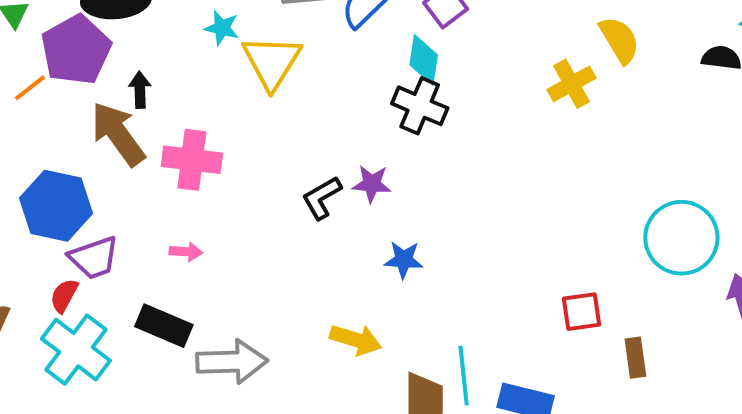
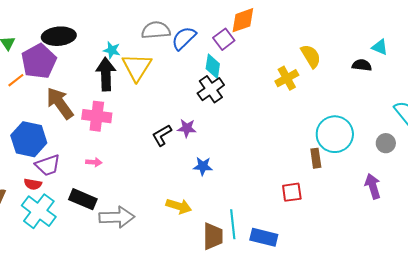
black arrow: (140, 90) -> (106, 74), moved, size x1.8
black cross: (420, 106) -> (211, 89), turned 32
cyan circle: (681, 238) -> (335, 134), moved
red semicircle: (64, 296) -> (33, 184), turned -108
brown rectangle: (635, 358) -> (316, 158), moved

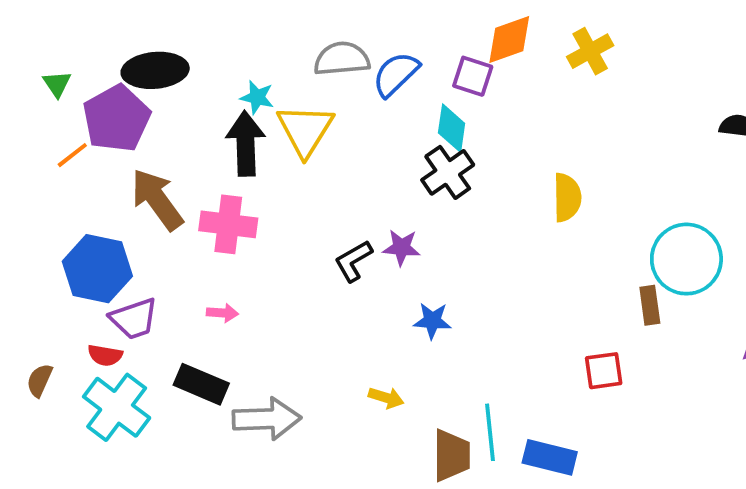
purple square: (224, 39) -> (473, 76), turned -35
yellow semicircle: (311, 56) -> (567, 197), moved, turned 30
yellow cross: (287, 78) -> (590, 51), moved
yellow arrow: (179, 206) -> (386, 398), size x0.7

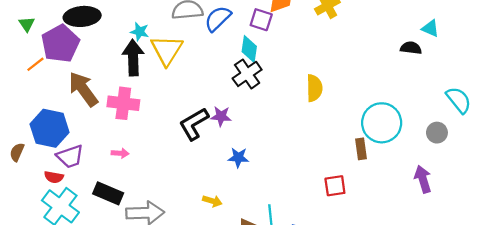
black L-shape: (353, 261) -> (194, 124), size x1.4
brown semicircle: (40, 380) -> (17, 152), moved

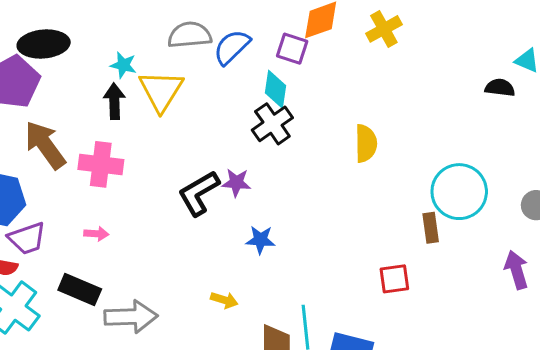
black arrow: (133, 58) -> (114, 101), size x0.7

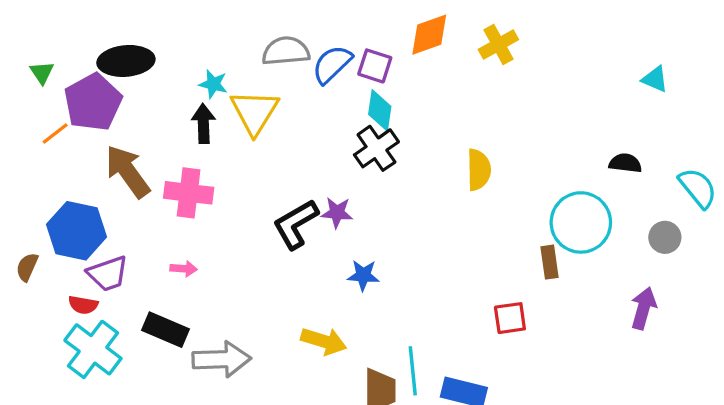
purple square: (292, 49) -> (375, 66), moved
black semicircle: (500, 88) -> (625, 163), moved
purple arrow: (516, 270) -> (643, 308), turned 33
yellow arrow: (224, 300) -> (324, 341), size x1.5

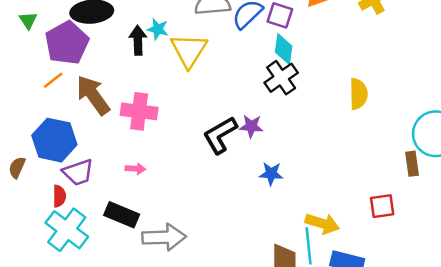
black arrow: (203, 124) -> (138, 40), moved
orange line: (55, 133) -> (53, 80), moved
red semicircle: (83, 305) -> (59, 196), turned -100
yellow arrow: (324, 341) -> (322, 223), moved

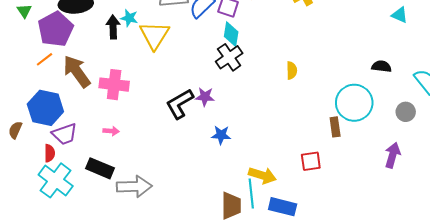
yellow semicircle: (358, 94) -> (292, 70), size x0.7

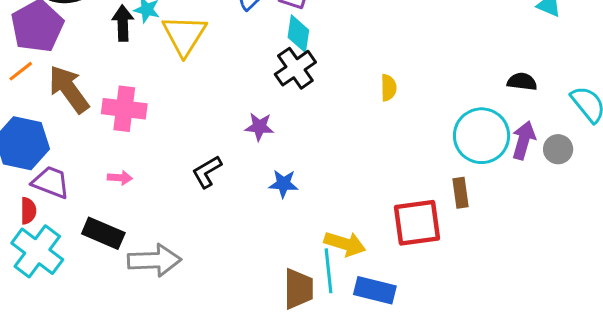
black L-shape: (180, 104) -> (207, 172), moved, size x0.7
brown rectangle: (335, 127) -> (461, 193), moved
purple trapezoid: (65, 134) -> (51, 182), turned -140
purple arrow: (393, 155) -> (524, 140), moved
red square: (311, 161) -> (417, 223), size x1.6

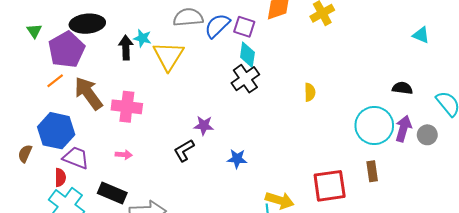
purple star: (259, 127) -> (204, 125), moved
brown rectangle: (461, 193) -> (372, 171), moved

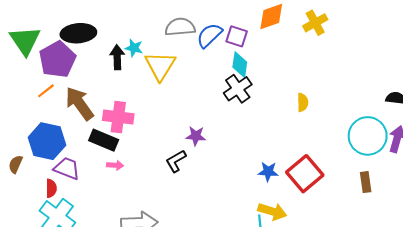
green triangle: (34, 31) -> (25, 41), size x2.0
blue star: (237, 159) -> (268, 172), moved
red square: (330, 186) -> (305, 174), moved, turned -32
black rectangle: (112, 193) -> (104, 140), moved

